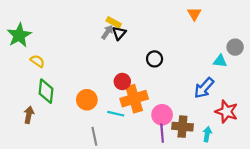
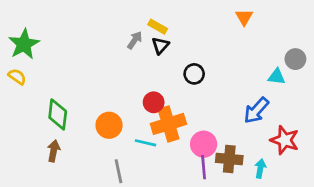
yellow rectangle: (114, 22) -> (158, 27), moved
black triangle: (119, 33) -> (160, 46), moved
yellow semicircle: (37, 61) -> (17, 77), moved
brown arrow: (29, 115) -> (54, 151), moved

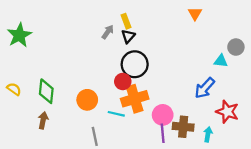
yellow rectangle: (158, 27) -> (126, 21), turned 40
black circle: (194, 74) -> (135, 64), moved, size x1.6
yellow semicircle: (17, 77) -> (14, 89), moved

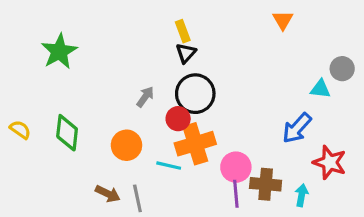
gray arrow: (108, 32) -> (145, 97), moved
green star: (19, 35) -> (59, 51), moved
brown arrow: (43, 120) -> (108, 194), moved, turned 105

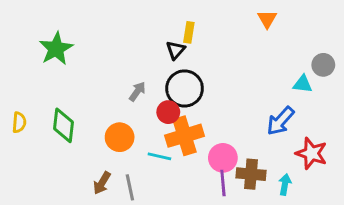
yellow rectangle: (183, 31) -> (189, 32), moved, turned 30
yellow semicircle: (20, 130) -> (19, 122), turned 60
brown arrow: (108, 194) -> (102, 183), turned 95

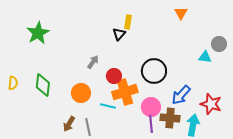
black circle: (185, 88) -> (154, 71), moved
blue arrow: (280, 121) -> (181, 95), moved
cyan arrow: (285, 184) -> (193, 125), size x1.5

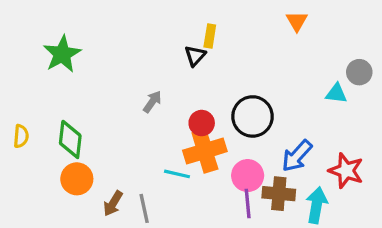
red circle: (114, 76) -> (202, 123), moved
orange circle: (81, 93) -> (77, 179), moved

